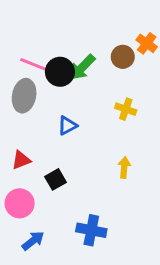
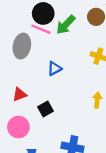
pink line: (33, 64) -> (41, 29), moved
black circle: (60, 72) -> (43, 13), moved

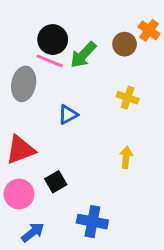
red triangle: (20, 94) -> (21, 150), size x1.5
black square: (45, 109) -> (56, 182), moved

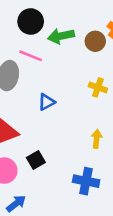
black circle: (53, 40) -> (31, 21), moved
green arrow: (83, 55) -> (61, 36), moved, turned 35
blue cross: (92, 222) -> (86, 181), moved

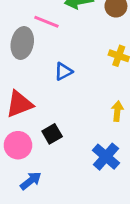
blue cross: (86, 181) -> (106, 157), turned 30

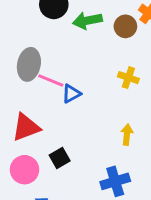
pink line: (46, 22) -> (51, 80), moved
blue cross: (106, 157) -> (115, 181), turned 32

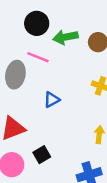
pink line: (51, 80) -> (38, 57), moved

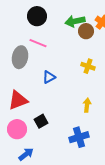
green arrow: (65, 37) -> (75, 21), moved

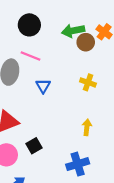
blue triangle: (49, 77) -> (43, 86), moved, turned -32

